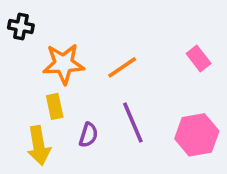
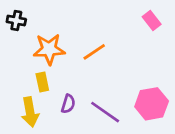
pink rectangle: (199, 58) -> (152, 20), moved
purple line: (133, 122) -> (105, 112), moved, turned -32

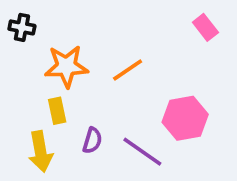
pink hexagon: (152, 104) -> (185, 118), moved

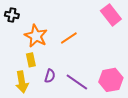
pink rectangle: (205, 27) -> (111, 15), size x1.5
orange star: (66, 66) -> (36, 36), turned 30
pink hexagon: (185, 118) -> (111, 80), moved

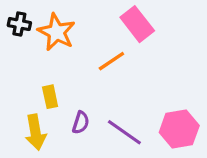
pink rectangle: (111, 15) -> (137, 24), moved
orange star: (36, 36) -> (56, 32), moved

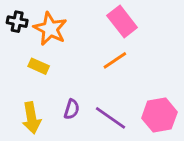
orange line: (111, 61) -> (115, 60), moved
yellow rectangle: (50, 97) -> (39, 66), moved, turned -54

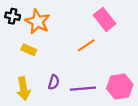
pink rectangle: (122, 22) -> (105, 19), moved
purple line: (111, 118) -> (83, 89), turned -40

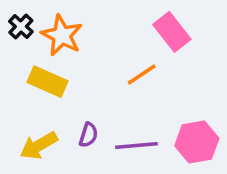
black cross: (13, 16) -> (21, 27), turned 32
yellow rectangle: (29, 50) -> (48, 82), size x1.5
yellow arrow: (23, 89) -> (39, 146), turned 70

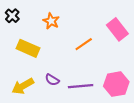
pink rectangle: (172, 32) -> (117, 29), moved
orange star: (62, 35) -> (51, 21), moved, size x0.7
purple semicircle: (88, 135) -> (52, 80), turned 104

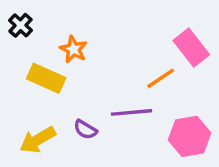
orange star: (51, 21) -> (73, 49), moved
orange line: (84, 44) -> (161, 78), moved
purple line: (81, 86) -> (132, 112), moved

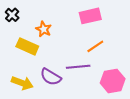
pink rectangle: (191, 48) -> (90, 16), moved, turned -65
purple semicircle: (85, 130) -> (51, 77), size x1.5
yellow arrow: (38, 140) -> (22, 83), turned -130

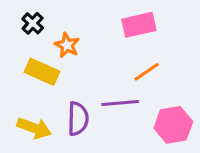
black cross: (12, 15) -> (33, 23), moved
purple semicircle: (51, 77) -> (78, 119), turned -120

